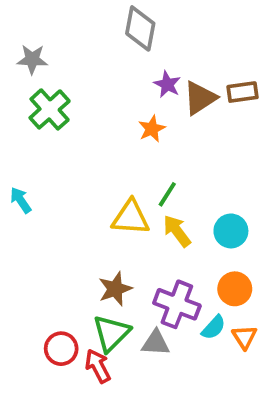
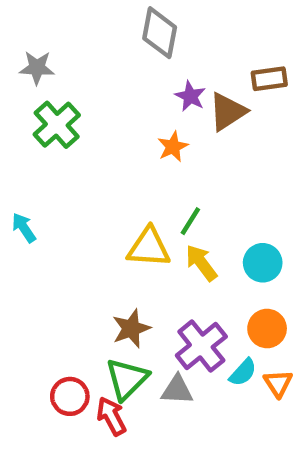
brown rectangle: (242, 92) -> (269, 79), moved
purple cross: (177, 304) -> (201, 346), turned 30

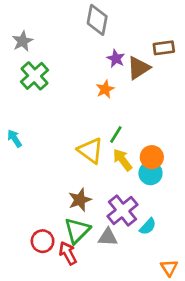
gray star: (37, 68) -> (23, 41), turned -30
yellow triangle: (149, 247) -> (91, 150), turned 32
cyan circle: (263, 263) -> (150, 173), moved
orange circle: (267, 329) -> (152, 157), moved
orange triangle: (278, 383) -> (169, 268), moved

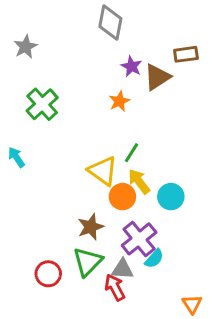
green cross: (35, 76) -> (42, 104), moved
orange circle: (152, 157) -> (122, 197), moved
cyan semicircle: (148, 226) -> (154, 259), moved
red arrow: (68, 253) -> (115, 287), moved

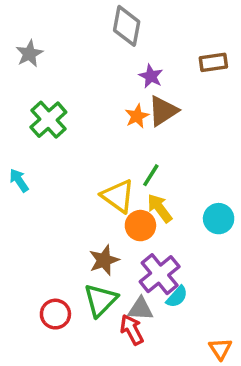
brown triangle: (157, 77) -> (163, 111), moved
cyan circle: (171, 197) -> (219, 219), moved

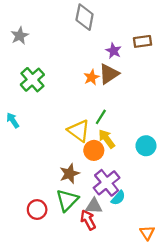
purple star: (151, 76) -> (114, 51), moved

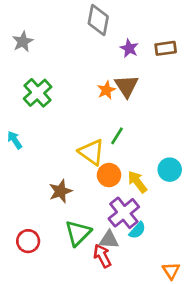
purple star: (114, 51) -> (129, 48), moved
brown triangle: (109, 74) -> (127, 86), turned -30
yellow arrow: (107, 139) -> (137, 182), moved
brown star: (69, 174) -> (60, 191), moved
red circle: (37, 210) -> (28, 241), moved

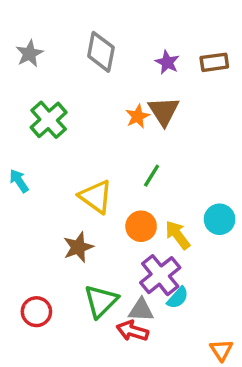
gray diamond: (98, 20) -> (101, 52), moved
yellow triangle: (91, 152) -> (96, 197), moved
red arrow: (102, 256) -> (132, 331), turned -45

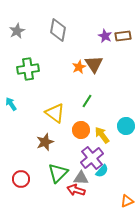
purple star: (167, 62) -> (105, 36), moved
green cross: (49, 120) -> (28, 69), turned 35
orange triangle: (221, 350) -> (127, 201), turned 40

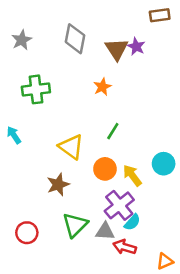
brown rectangle: (123, 36) -> (160, 15), moved
brown triangle: (94, 64) -> (117, 49), moved
red arrow: (76, 190) -> (125, 247), moved

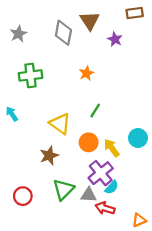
brown triangle: (117, 49) -> (90, 21), moved

